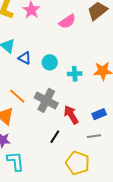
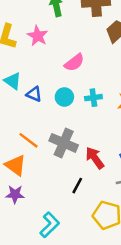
pink semicircle: (67, 21) -> (74, 63), moved
cyan cross: (75, 74) -> (93, 98), moved
cyan L-shape: (15, 161) -> (49, 225), moved, turned 55

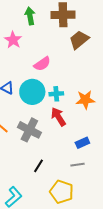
cyan circle: (64, 97) -> (32, 92), size x1.6
red arrow: (95, 158) -> (58, 117), moved

